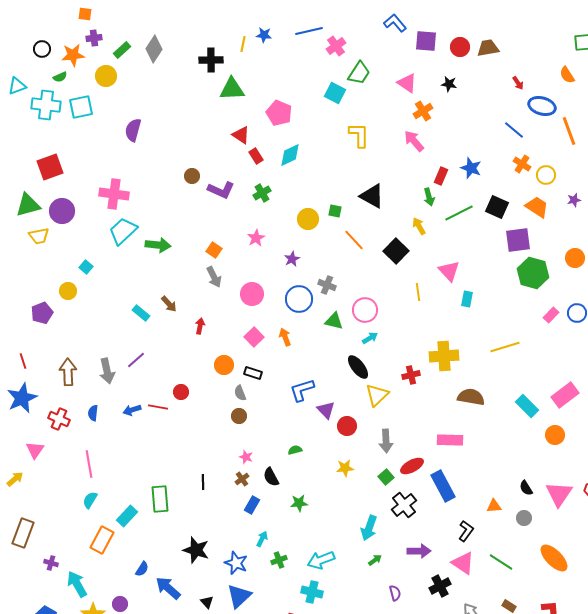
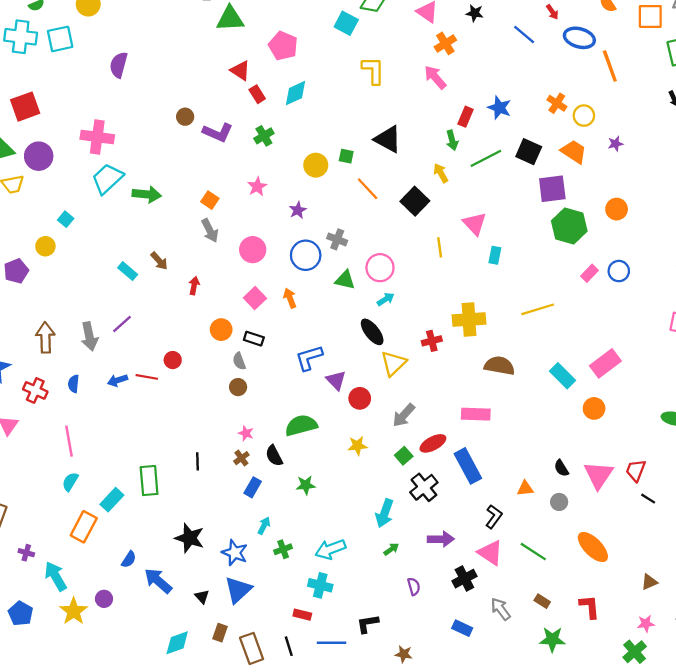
blue line: (514, 130) -> (524, 34), moved
gray arrow: (386, 441) -> (404, 415), turned 45
green semicircle: (295, 450) -> (301, 425), size x2.0

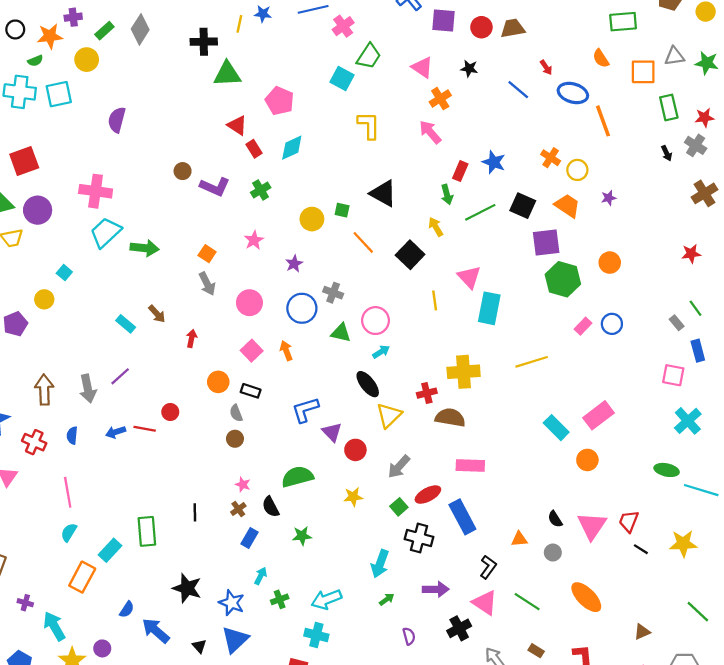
cyan rectangle: (495, 255) -> (489, 308), size x1.8
brown semicircle: (499, 366) -> (450, 418), moved
black cross: (424, 487) -> (419, 538), turned -36

